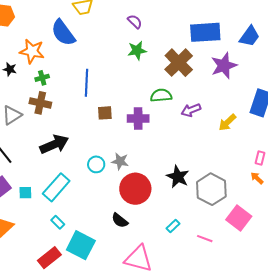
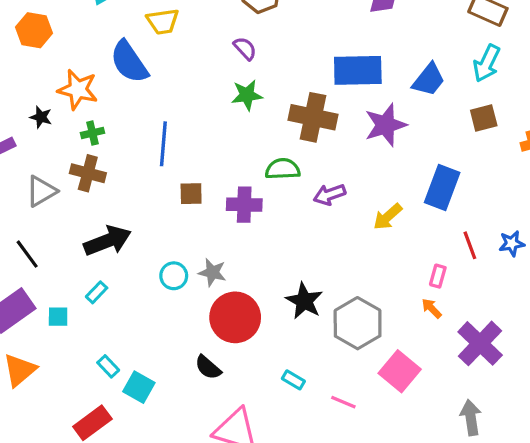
brown cross: (179, 63) -> (313, 117), turned -36
cyan rectangle: (56, 187) -> (97, 292), moved, size x0.5
cyan rectangle: (173, 226) -> (293, 380), turned 72
cyan square: (81, 245) -> (139, 387), moved, size x0.7

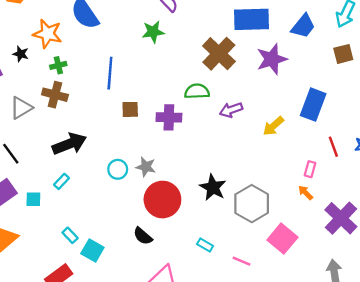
green star: (247, 95) -> (153, 32), moved
brown cross: (313, 117) -> (219, 54), turned 32

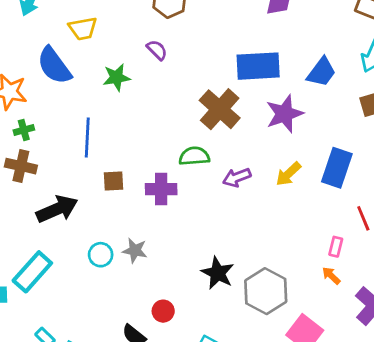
green star: (153, 32) -> (116, 77), moved
yellow arrow: (273, 126) -> (288, 174), moved
black arrow: (69, 144) -> (57, 209), moved
cyan rectangle: (61, 181) -> (32, 272), size x2.0
red circle: (162, 200) -> (163, 311), moved, size x0.5

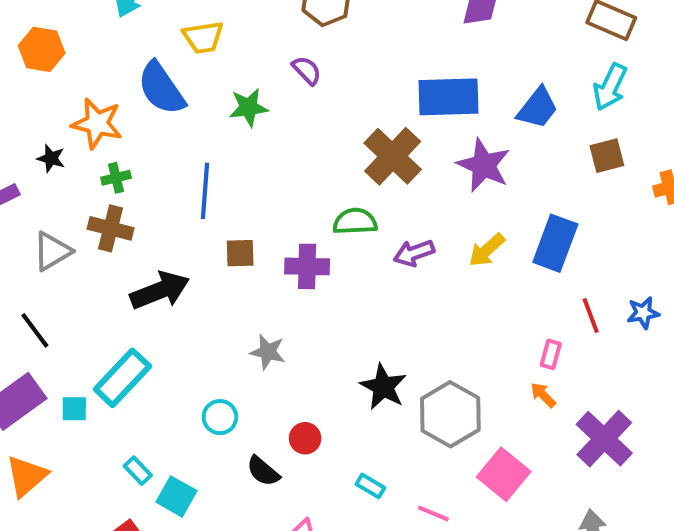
purple star: (284, 114) -> (484, 165), turned -30
cyan circle: (101, 255) -> (220, 417), moved

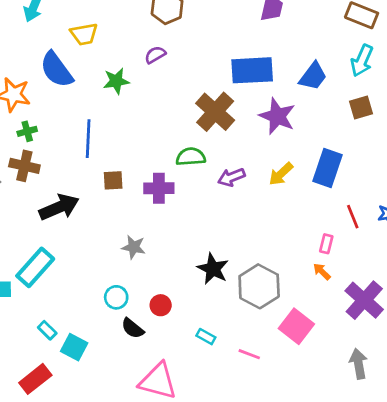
purple semicircle: (307, 70) -> (155, 55), turned -75
cyan circle: (220, 417) -> (116, 297), moved

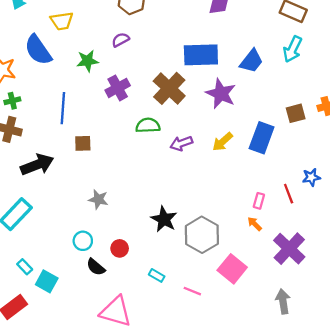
brown square: (361, 107) -> (296, 113), moved
purple cross: (159, 188) -> (118, 88), moved, turned -30
red line: (353, 217) -> (289, 194), moved

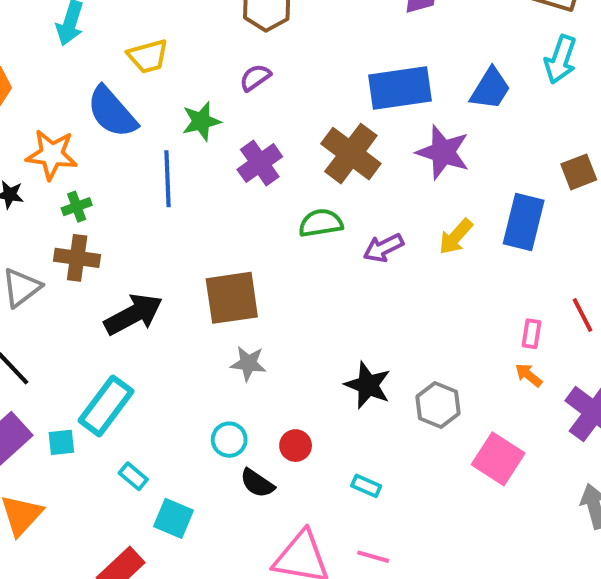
blue line: (63, 108) -> (168, 179), moved
brown square: (83, 143) -> (232, 298), moved, size x1.8
gray hexagon: (202, 235) -> (438, 405), size x0.7
cyan rectangle: (25, 267) -> (133, 476), moved
pink line: (192, 291) -> (373, 557), moved

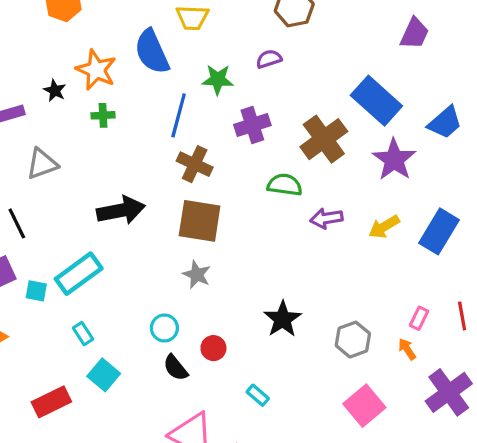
blue rectangle: (400, 88) -> (376, 101), turned 33
brown cross: (77, 258) -> (195, 164), moved
gray hexagon: (438, 405) -> (353, 340), moved

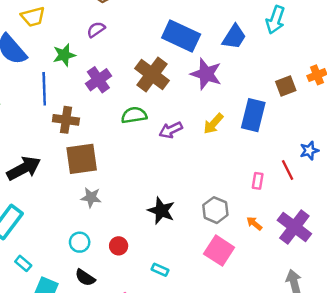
orange arrow: (407, 349) -> (254, 223), moved
black semicircle: (176, 368) -> (85, 278), moved
pink square: (364, 406) -> (219, 251), moved

